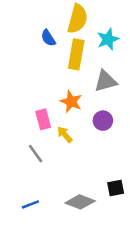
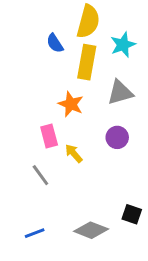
orange star: (71, 101) -> (71, 104), moved
black square: (116, 188) -> (132, 214), turned 30

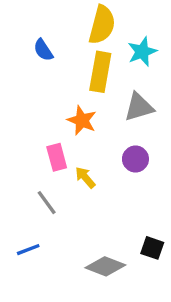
blue semicircle: (55, 43) -> (43, 50), moved
blue line: (35, 233) -> (28, 250), moved

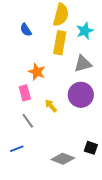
orange star: (82, 120) -> (37, 72), moved
pink rectangle: (57, 157) -> (25, 93), moved
purple circle: (135, 159) -> (81, 95), size x1.6

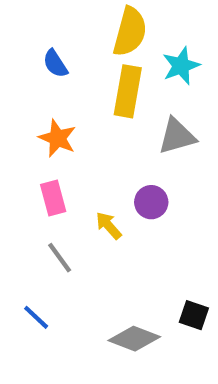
orange star: (37, 72) -> (57, 138), moved
purple circle: (81, 95) -> (151, 202), moved, size x0.6
blue line: (17, 149) -> (36, 317), turned 64

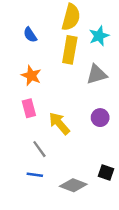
purple circle: (151, 202) -> (100, 118), moved
yellow arrow: (109, 226) -> (59, 123), size x1.5
gray line: (60, 258) -> (39, 149), moved
blue line: (36, 317) -> (35, 175), moved, turned -35

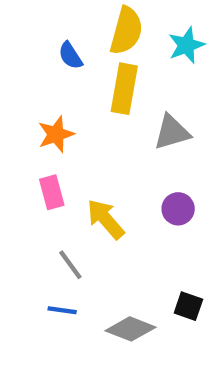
blue semicircle: (30, 35) -> (70, 56), moved
cyan star: (99, 36) -> (186, 45), moved
orange star: (31, 76) -> (56, 134), turned 30

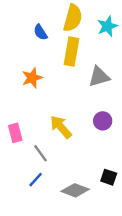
pink rectangle: (52, 192) -> (15, 133), moved
blue line: (62, 310) -> (36, 180), turned -56

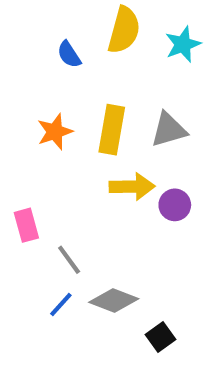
yellow rectangle: (72, 51) -> (112, 130), moved
yellow arrow: (61, 127) -> (132, 187), moved, turned 130
black square: (109, 177) -> (161, 337), moved, turned 35
gray diamond: (75, 190) -> (114, 300), moved

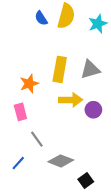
blue semicircle: (69, 54) -> (41, 18), moved
orange star: (55, 132) -> (29, 84), moved
pink rectangle: (26, 225) -> (20, 112), moved
blue line: (61, 305) -> (18, 163), moved

